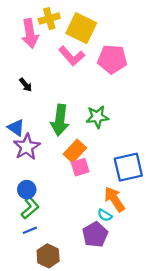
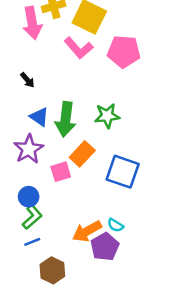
blue triangle: (16, 128) -> (39, 117), moved
pink square: (80, 167) -> (61, 172), moved
blue square: (128, 167) -> (123, 172), moved, turned 32
orange arrow: (114, 199) -> (87, 231), moved, turned -85

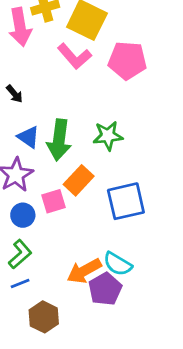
blue square: (123, 172) -> (126, 201), turned -32
blue circle: (29, 197) -> (23, 215), moved
cyan semicircle: (115, 225) -> (118, 264), size x1.5

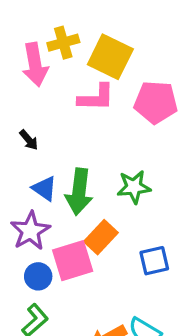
pink L-shape: (74, 56) -> (96, 98), turned -48
pink square: (53, 201) -> (73, 261), size x1.5
blue square: (126, 201) -> (154, 261), size x0.7

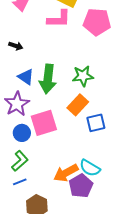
black arrow: (29, 140) -> (16, 46), turned -32
orange rectangle: (101, 237) -> (78, 105), moved

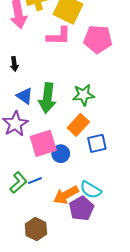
black arrow: (16, 46) -> (14, 64), turned 64
blue circle: (22, 133) -> (61, 154), moved
blue line: (20, 182) -> (35, 181), moved

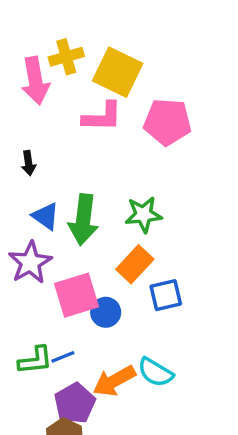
green L-shape: (18, 183) -> (35, 360), turned 35
purple pentagon: (81, 208) -> (75, 403), moved

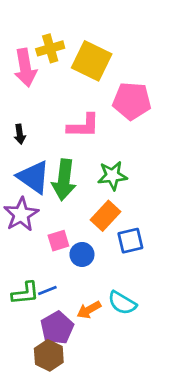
pink L-shape: (102, 117) -> (83, 126), moved
blue triangle: (46, 216) -> (34, 177), size x1.5
pink square: (77, 295) -> (58, 241), size x0.6
orange arrow: (114, 381) -> (89, 310), size x0.7

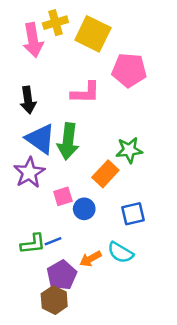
black arrow: (20, 134) -> (28, 100), size x1.5
green star: (112, 176) -> (129, 150), moved
blue square: (130, 241) -> (133, 214), moved

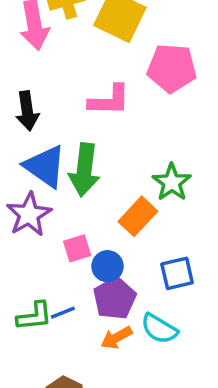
green star: (129, 150) -> (172, 182), turned -30
purple pentagon: (62, 275) -> (115, 298), moved

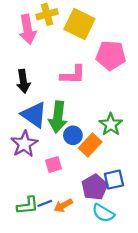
blue circle: (108, 266) -> (73, 135), moved
purple pentagon: (115, 298) -> (95, 187), moved
orange arrow: (116, 338) -> (63, 205), moved

